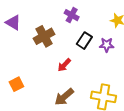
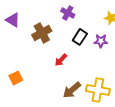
brown arrow: (64, 97) -> (72, 90), moved

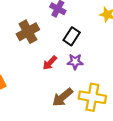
purple star: (101, 41) -> (75, 62), moved

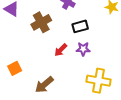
black rectangle: (72, 36) -> (80, 26), turned 42
brown arrow: (62, 97) -> (44, 85), moved

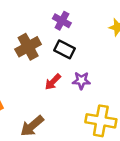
black rectangle: (80, 26) -> (64, 49), moved, turned 42

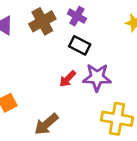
brown cross: (28, 47) -> (42, 21), moved
purple star: (81, 81) -> (97, 77), size x1.5

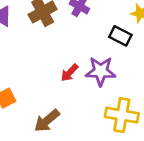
black rectangle: (80, 45) -> (120, 36), moved

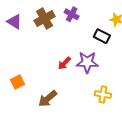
yellow cross: (122, 115) -> (103, 94), size x0.7

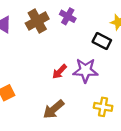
brown arrow: (48, 99) -> (54, 109), moved

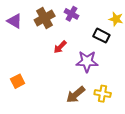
red arrow: (60, 72) -> (60, 47), moved
brown arrow: (54, 109) -> (76, 95), moved

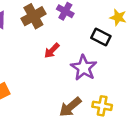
purple star: (87, 61) -> (84, 68), turned 30

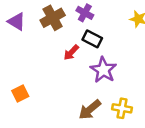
black rectangle: (101, 37) -> (92, 39), moved

